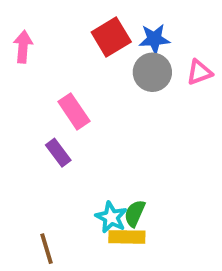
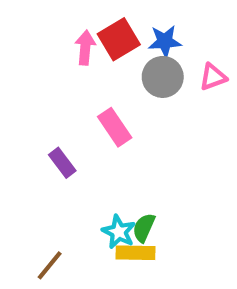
pink arrow: (23, 47) -> (85, 48), moved
pink rectangle: (74, 111) -> (115, 127), moved
brown line: (47, 249) -> (50, 265), turned 56

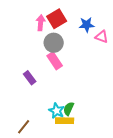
blue star: (165, 41) -> (87, 25), moved
gray circle: (163, 77) -> (54, 43), moved
pink triangle: (213, 77) -> (102, 37), turned 40

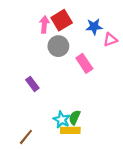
pink triangle: (102, 37) -> (110, 40), turned -40
pink rectangle: (55, 61) -> (84, 63), moved

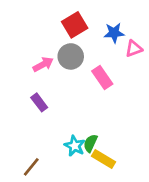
pink arrow: (44, 24) -> (43, 64), moved, turned 56
yellow rectangle: (70, 130) -> (104, 159), moved, turned 30

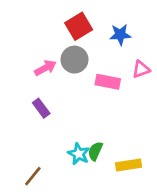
pink triangle: (134, 49) -> (141, 69), moved
pink rectangle: (102, 78) -> (108, 82), turned -45
yellow rectangle: (104, 159) -> (129, 165), moved, turned -40

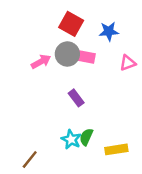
red square: (79, 26) -> (71, 24), turned -30
pink rectangle: (108, 82) -> (84, 57), moved
purple rectangle: (41, 108) -> (76, 98), moved

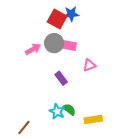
blue star: (109, 31) -> (71, 14), moved
pink triangle: (128, 63) -> (89, 65), moved
green semicircle: (86, 137) -> (69, 109), turned 104

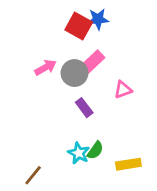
gray circle: (54, 43) -> (75, 73), moved
pink rectangle: (67, 45) -> (92, 62), turned -54
green semicircle: (69, 109) -> (95, 150), turned 88

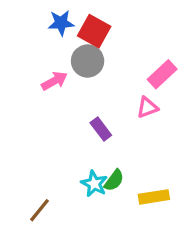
blue star: (98, 19) -> (61, 23), moved
pink rectangle: (92, 62) -> (162, 74), moved
gray circle: (75, 73) -> (88, 61), moved

